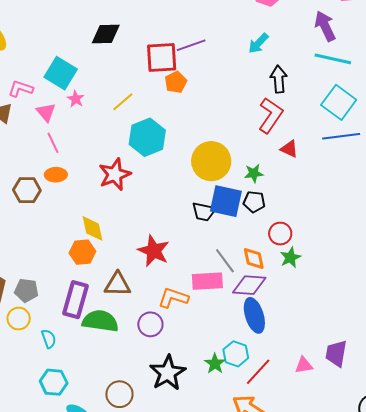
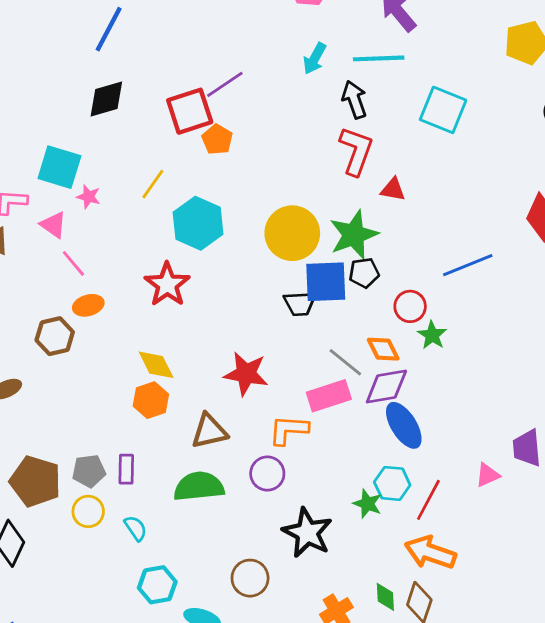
cyan line: (333, 59) -> (379, 58), moved
blue line: (341, 136) -> (468, 265), moved
green star: (254, 173) -> (354, 235), size x1.8
purple rectangle: (76, 300) -> (126, 469), moved, size x0.6

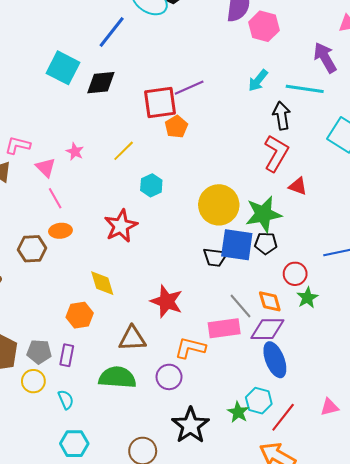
cyan square: (59, 167) -> (63, 68), moved
cyan hexagon: (198, 223) -> (151, 185), size x0.6
orange hexagon: (151, 400) -> (80, 315), moved

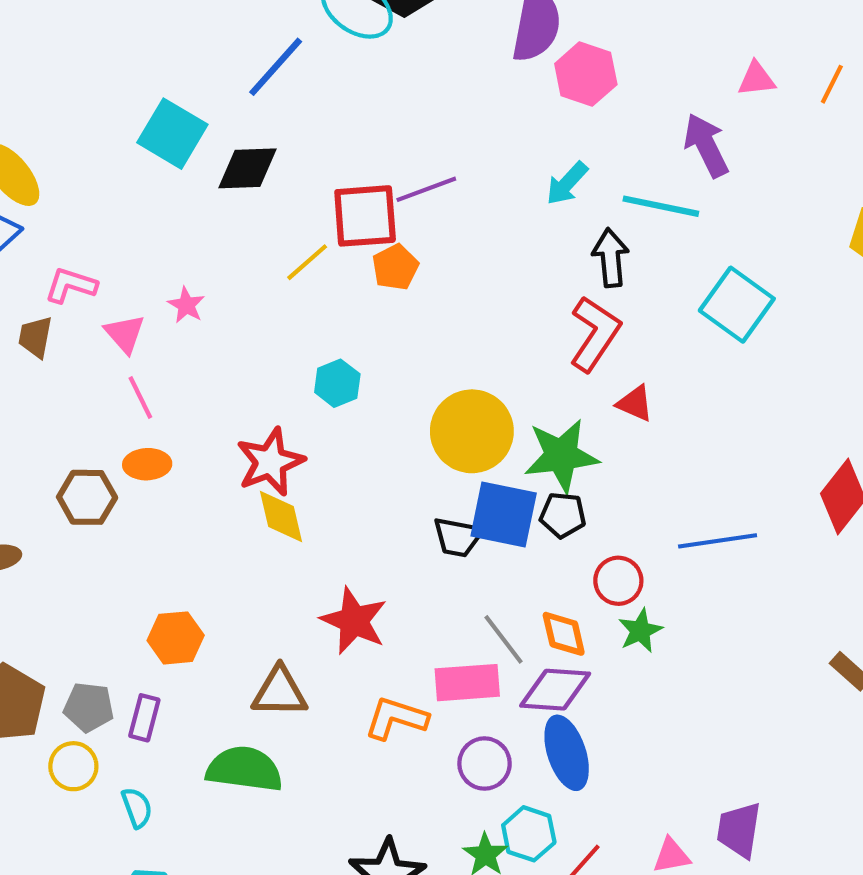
yellow line: (124, 151) -> (307, 262), moved
yellow diamond: (102, 283) -> (281, 516), moved
purple circle: (169, 377) -> (485, 764), moved

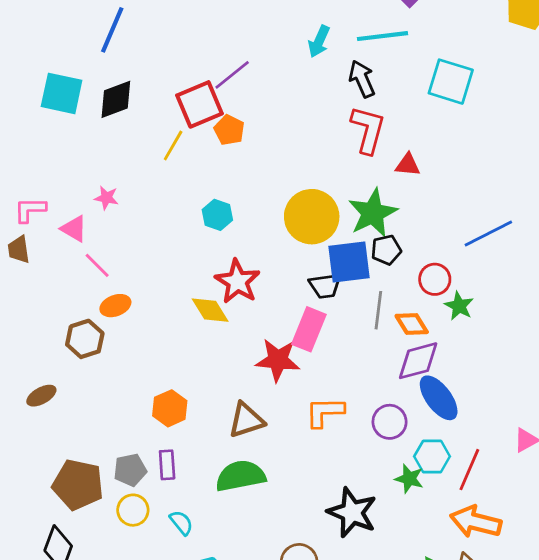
red star: (270, 462) -> (237, 281), moved
gray line: (504, 639) -> (378, 310), moved, turned 63
pink rectangle: (467, 683) -> (309, 329), moved, turned -45

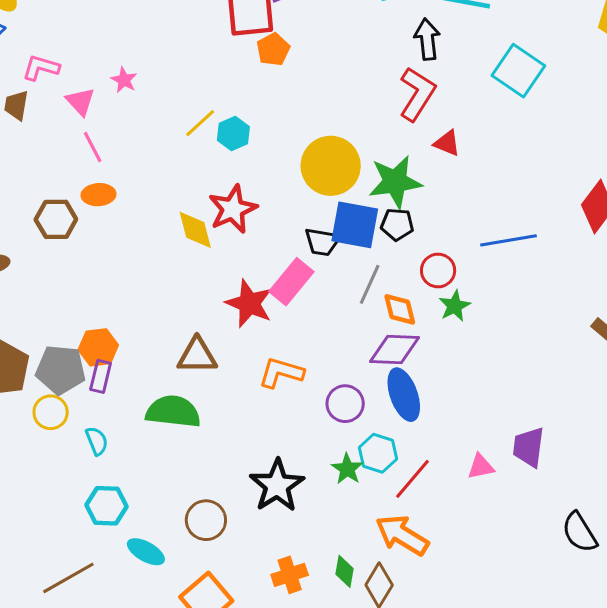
yellow line: (173, 145) -> (200, 123), moved
orange hexagon: (170, 408) -> (98, 347), moved
gray pentagon: (130, 470) -> (61, 370), size x1.4

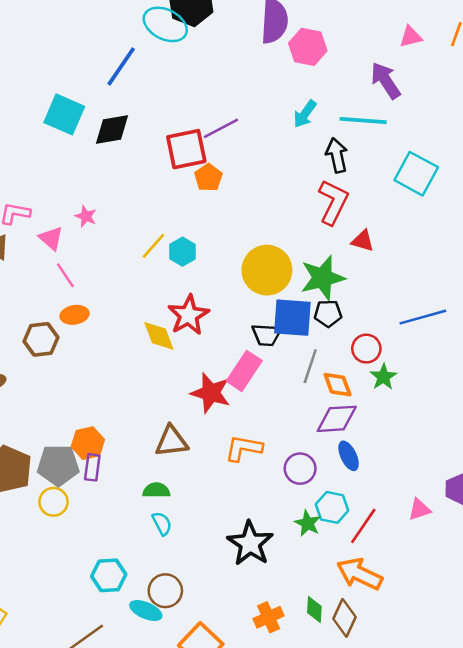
blue ellipse: (404, 395) -> (349, 456), size x0.7
green semicircle: (173, 412) -> (156, 490), size x0.6
cyan semicircle: (97, 441) -> (162, 523), moved
brown circle: (206, 520) -> (165, 591), moved

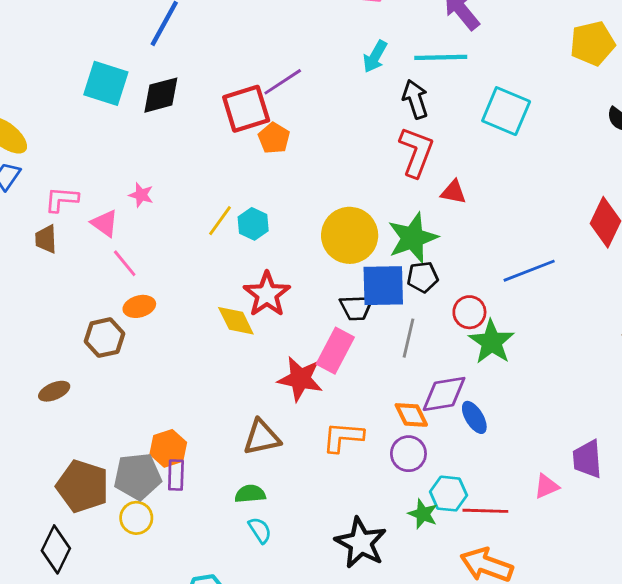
green star: (383, 377) -> (492, 342), size x1.5
orange diamond: (338, 385) -> (411, 415), moved
blue ellipse: (349, 456) -> (474, 417), moved
red line: (363, 526) -> (485, 511), turned 63

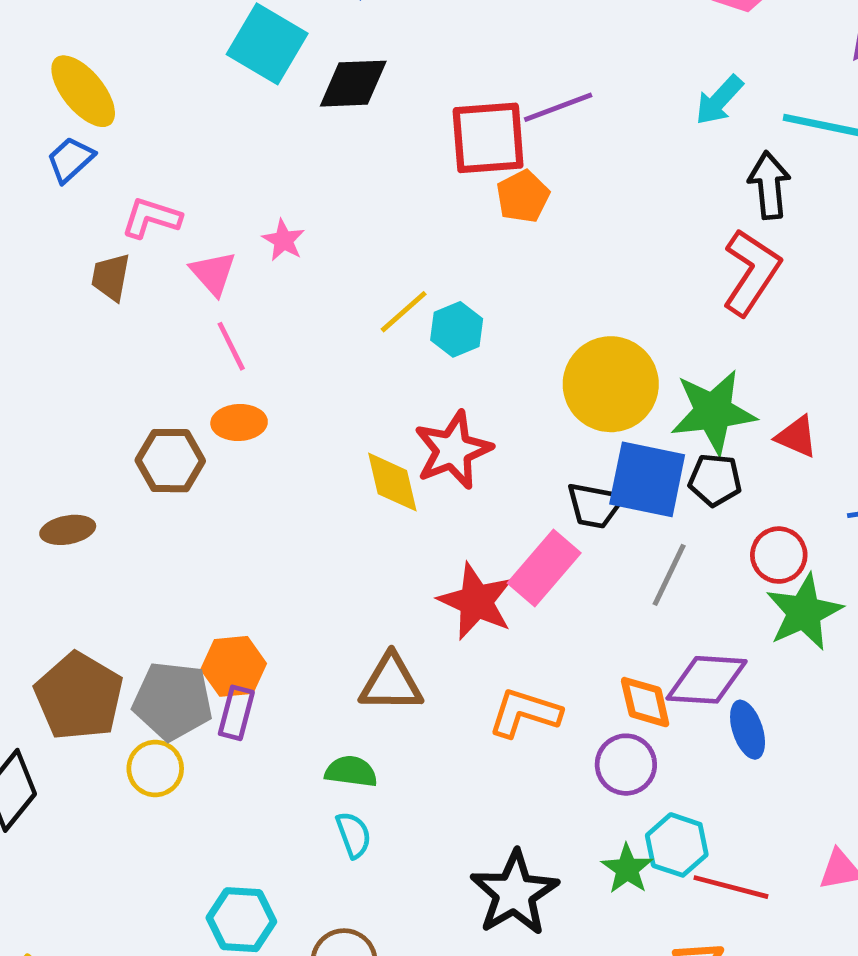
red triangle: (453, 192) -> (797, 437), moved

